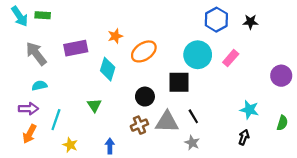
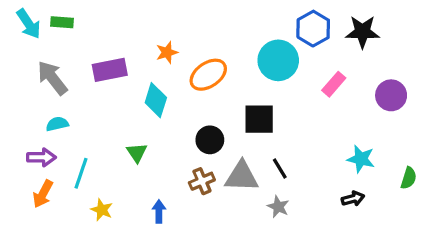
black star: (250, 22) -> (362, 32), size x1.5
cyan circle: (198, 55) -> (278, 60), moved
purple circle: (281, 76) -> (391, 95), moved
black arrow: (244, 137) -> (353, 199), turned 56

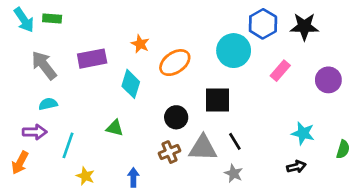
orange star: (167, 52) -> (140, 44), turned -30
green triangle: (137, 153) -> (115, 128), turned -42
orange arrow: (43, 194) -> (20, 163), moved

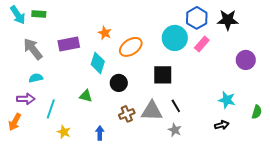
pink rectangle: (280, 71) -> (202, 44), moved
black circle: (176, 117) -> (119, 83), moved

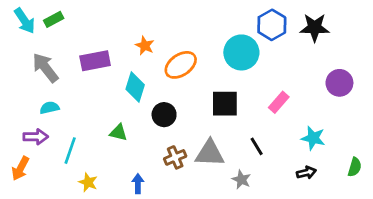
green rectangle: (39, 14) -> (54, 19), turned -32
pink rectangle: (202, 44) -> (279, 102), moved
black line: (176, 106) -> (257, 146), moved
green semicircle: (257, 112) -> (355, 167), moved

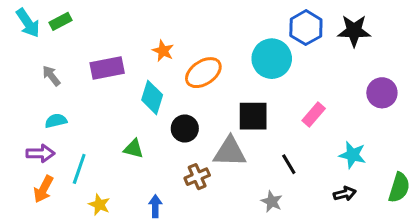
gray arrow: (45, 68) -> (51, 76), size x0.6
gray triangle: (210, 153) -> (230, 152), moved
green semicircle: (355, 167) -> (399, 188), size x1.4
orange arrow: (20, 168) -> (43, 189), moved

